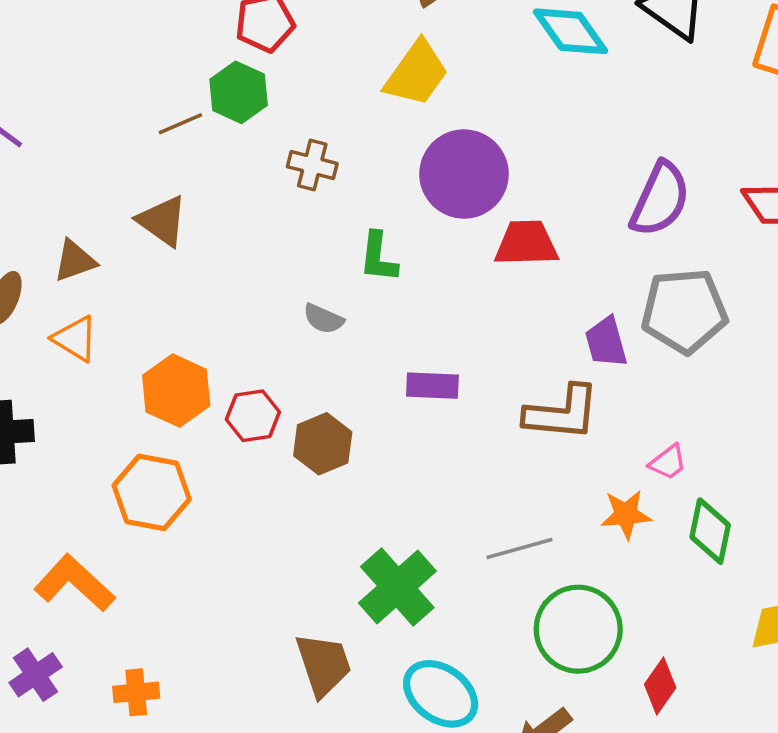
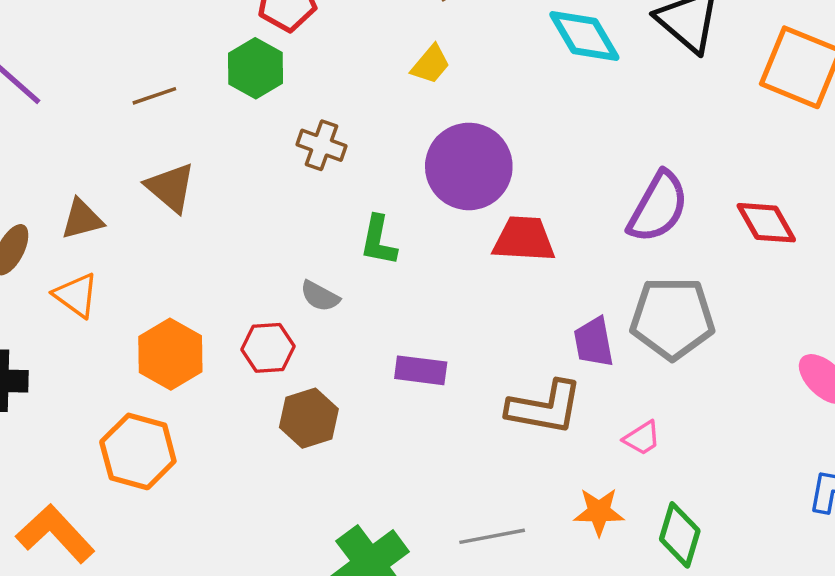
yellow trapezoid: (416, 73) -> (431, 64), size x0.6
brown line: (180, 124) -> (154, 96), moved
red hexagon: (253, 416) -> (268, 348), moved
pink trapezoid: (668, 462) -> (642, 438), moved

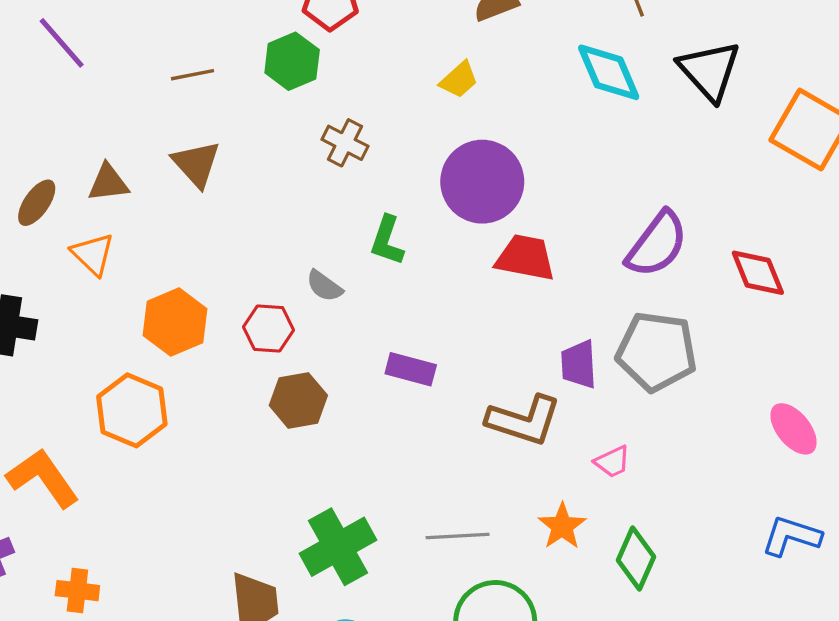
orange star: (599, 512) -> (562, 526), turned 30

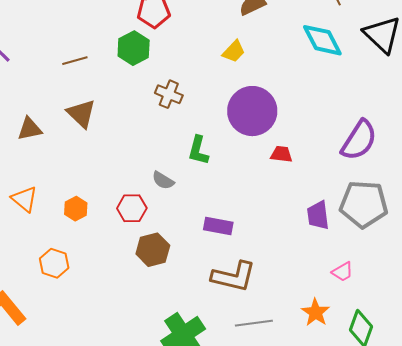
orange triangle: (93, 254) -> (24, 199), moved
red trapezoid: (525, 258) -> (281, 154), size x0.6
orange hexagon: (175, 322) -> (76, 209), size x0.6
orange hexagon: (132, 410) -> (54, 263), size x0.7
brown L-shape: (524, 420) -> (234, 277), moved

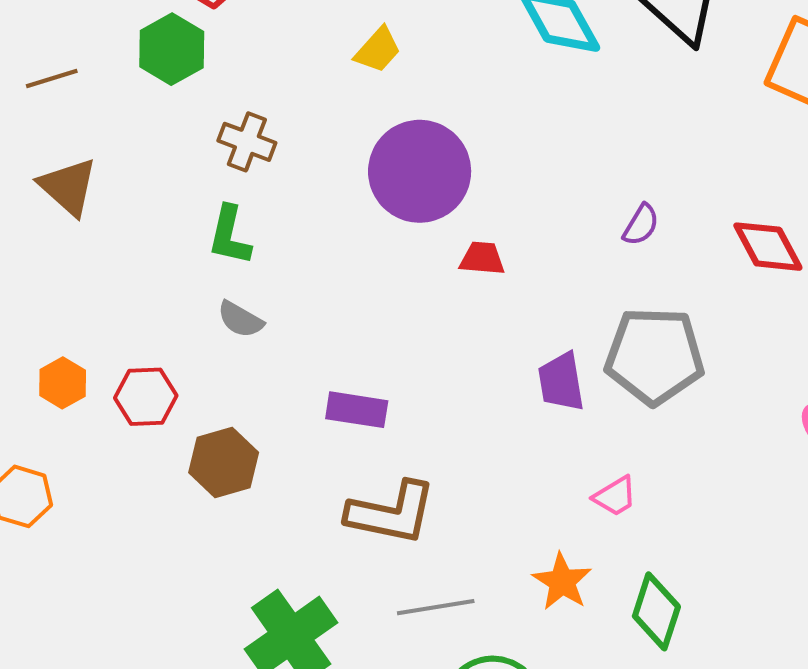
purple semicircle: (359, 140) -> (641, 225), size x0.5
green L-shape: (198, 150) -> (230, 235), moved
red hexagon: (132, 208) -> (146, 397), moved

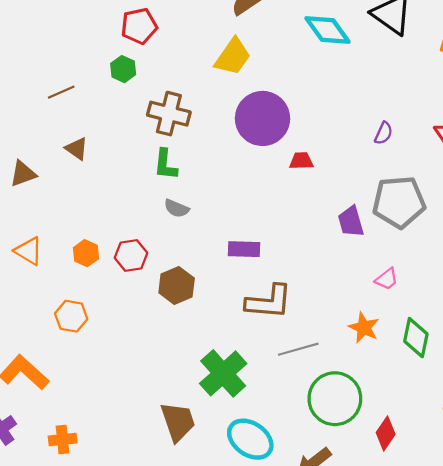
green hexagon: (172, 49) -> (123, 69), size x0.7
yellow trapezoid: (378, 50) -> (233, 57), size x1.5
brown cross: (247, 142) -> (169, 114), size x1.4
brown triangle: (68, 187) -> (77, 149), size x0.7

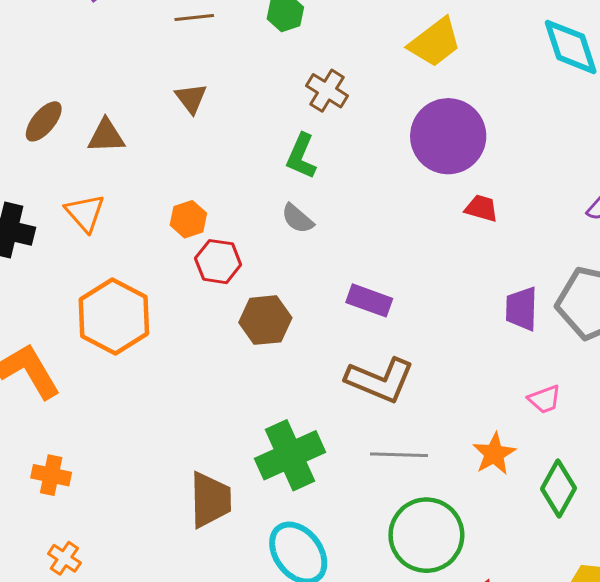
brown cross: (169, 114) -> (327, 91), size x0.7
brown triangle: (23, 174) -> (106, 136), moved
orange hexagon: (86, 253) -> (188, 219), moved
orange hexagon: (71, 316) -> (114, 316), size x1.6

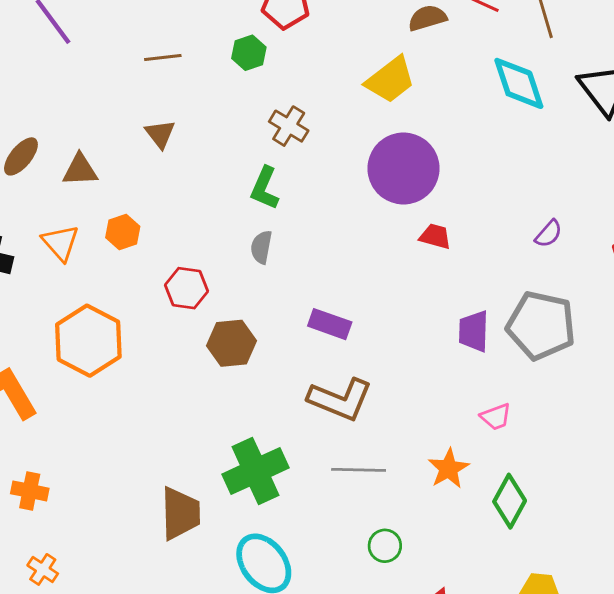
orange hexagon: (188, 219) -> (123, 232), moved
gray semicircle: (297, 219) -> (261, 247), turned 60
green circle: (426, 535) -> (385, 546), size x0.5

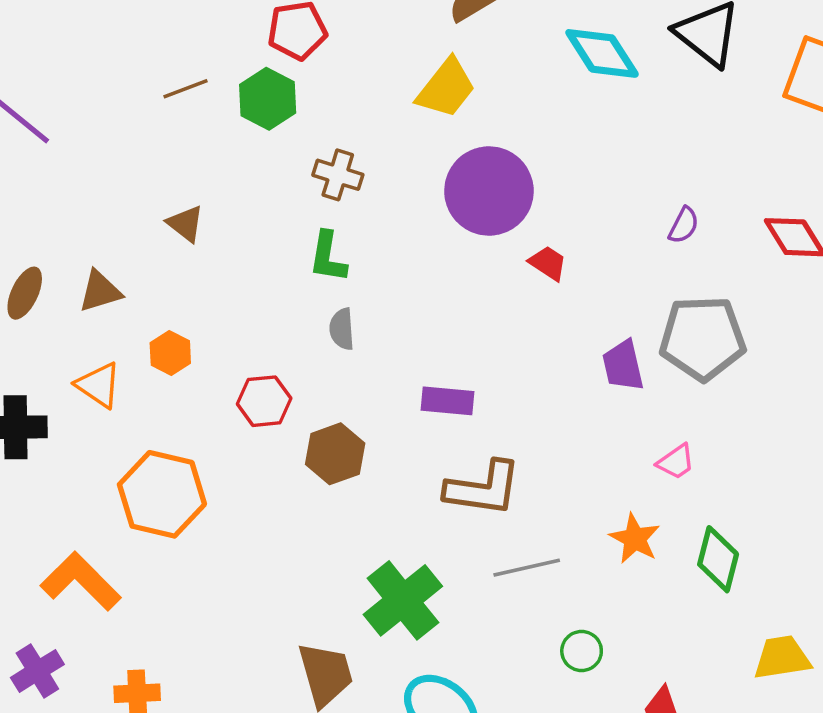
green hexagon: (249, 53) -> (268, 99), size x1.4
brown line: (163, 58) -> (186, 89), moved
red trapezoid: (435, 236) -> (548, 263), turned 32

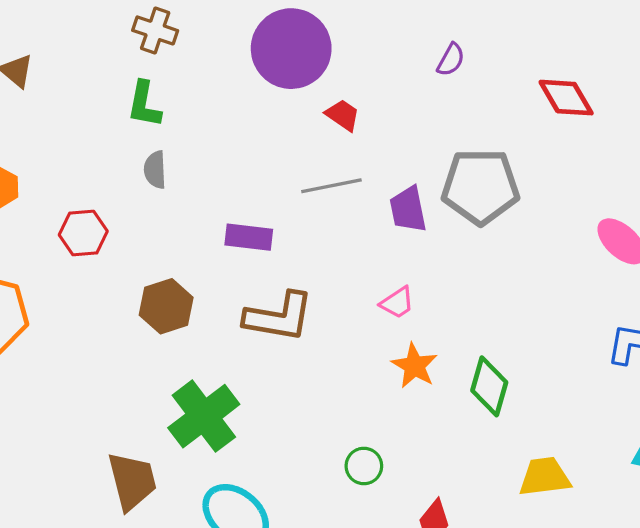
purple semicircle: (684, 225) -> (451, 60), moved
brown hexagon: (335, 454) -> (166, 306), moved
pink trapezoid: (676, 462) -> (397, 303), moved
gray line: (527, 568) -> (331, 186), moved

